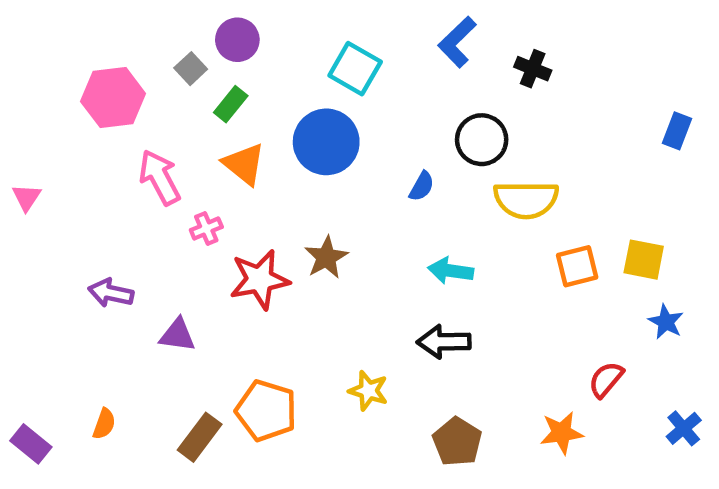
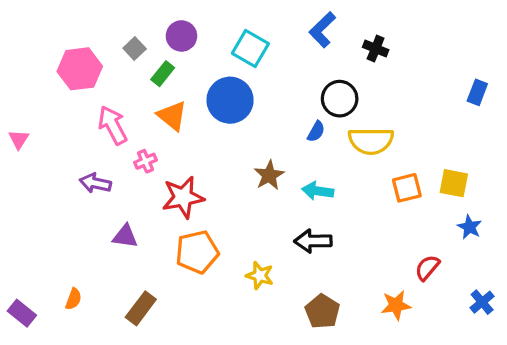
purple circle: (237, 40) -> (181, 36), moved
blue semicircle: (422, 186) -> (316, 131), moved
brown star: (326, 257) -> (269, 175), moved
purple arrow: (111, 293) -> (95, 183), moved
orange pentagon: (266, 411) -> (197, 252), moved, turned -30

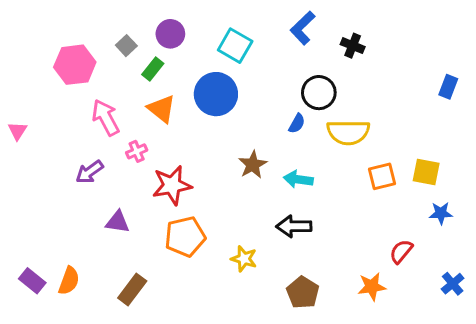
purple arrow: (95, 183) -> (90, 172), turned -48
blue star: (470, 227) -> (441, 213), turned -30
orange semicircle: (73, 299) -> (69, 281), size x1.4
purple rectangle: (22, 313) -> (32, 281), moved

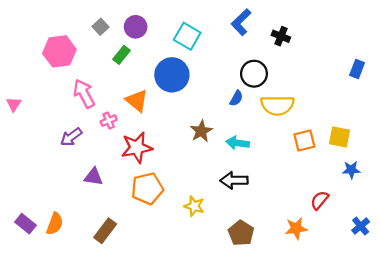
gray square: (126, 46) -> (100, 27), moved
orange triangle: (162, 109) -> (137, 101), moved

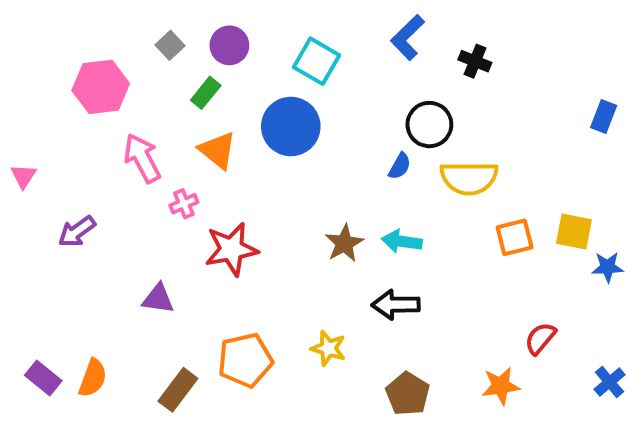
orange triangle: (137, 101) -> (218, 150), moved
brown star: (201, 131) -> (344, 243), moved
purple arrow: (71, 137) -> (77, 231), moved
blue star: (351, 170) -> (608, 267), moved
orange pentagon: (147, 189) -> (245, 360), moved

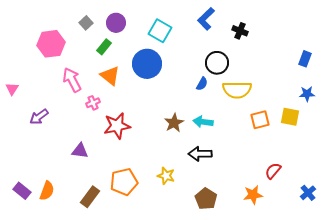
blue star: (608, 267) -> (307, 94), moved

